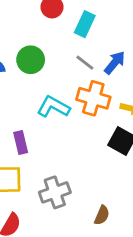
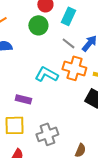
green circle: (31, 60) -> (38, 25), moved
purple rectangle: (21, 142) -> (23, 99), turned -63

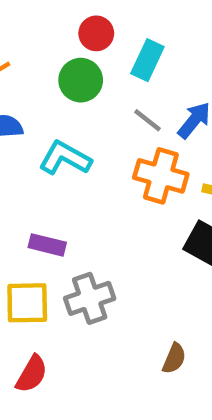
cyan L-shape: (46, 74) -> (65, 158), moved
gray cross: (47, 134) -> (90, 298), moved

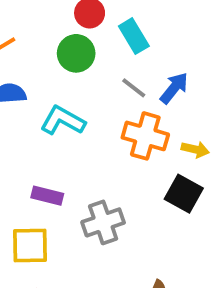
cyan rectangle: (147, 60) -> (134, 36), turned -56
gray cross: (90, 298) -> (103, 222), moved

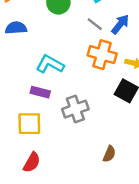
cyan L-shape: (63, 121) -> (50, 64), moved

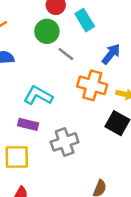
gray line: (95, 24) -> (66, 54), moved

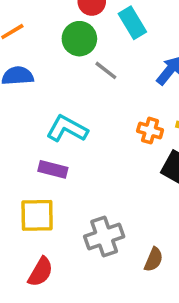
orange cross: (92, 85) -> (150, 131), moved, size x0.6
gray cross: (65, 142) -> (104, 237), moved

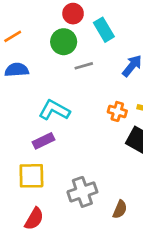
gray line: (106, 70) -> (84, 66), turned -54
purple rectangle: (53, 169) -> (44, 141), turned -40

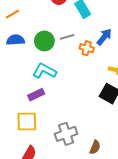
green circle: (64, 42) -> (44, 41), moved
orange cross: (117, 111) -> (87, 48), moved

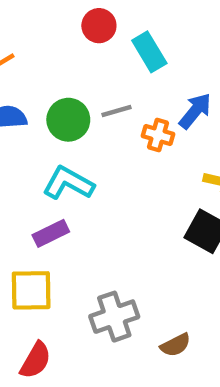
brown semicircle: (95, 147) -> (176, 345), turned 40

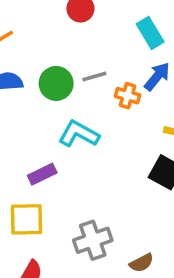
cyan rectangle: (149, 52) -> (150, 33), moved
cyan L-shape: (68, 183) -> (79, 134), moved

